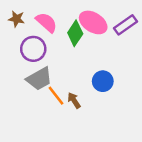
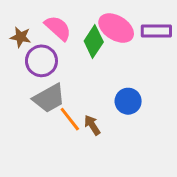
brown star: (16, 19) -> (21, 37), moved
purple rectangle: (126, 25) -> (156, 31), turned 35

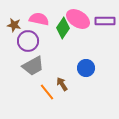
pink semicircle: (58, 28) -> (39, 19), turned -30
orange line: (70, 119) -> (47, 92), moved

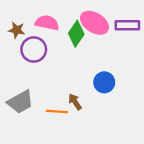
gray trapezoid: (33, 66) -> (20, 102), moved
orange line: (47, 92) -> (57, 112), turned -48

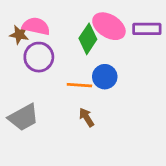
pink semicircle: (47, 23) -> (36, 26), moved
blue circle: (104, 82) -> (105, 77), moved
orange line: (57, 112) -> (79, 85), moved

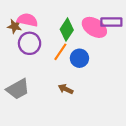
pink ellipse: (109, 26) -> (94, 27), moved
orange line: (79, 85) -> (60, 52), moved, turned -60
brown arrow: (87, 117) -> (66, 89), turned -32

